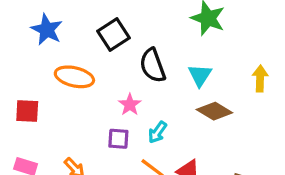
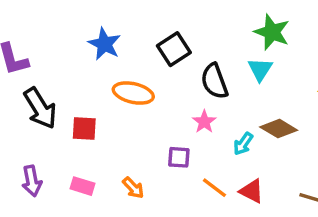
cyan triangle: (200, 75) -> (260, 69), moved
pink star: (130, 105) -> (204, 122), moved
cyan arrow: (157, 132) -> (243, 144), moved

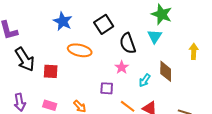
brown diamond: (279, 129) -> (166, 71), turned 60

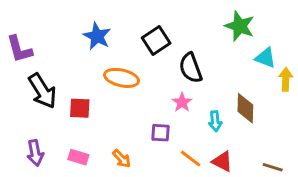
cyan triangle: (155, 36) -> (266, 58), moved, turned -42
cyan arrow: (145, 80) -> (215, 121), turned -40

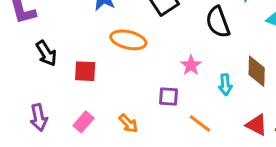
black semicircle: (191, 68) -> (218, 22), moved
black arrow: (42, 91) -> (46, 53), size x0.7
pink rectangle: (78, 157) -> (84, 122), turned -66
red triangle: (222, 161) -> (257, 125), moved

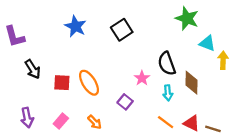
black semicircle: (218, 22) -> (167, 64), moved
orange ellipse: (128, 40) -> (89, 83), moved, turned 45
purple square: (169, 97) -> (125, 102), turned 35
orange line: (200, 123) -> (166, 122), moved

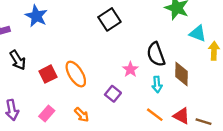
blue star: (75, 26) -> (36, 16), moved
red square: (62, 83) -> (48, 74), turned -30

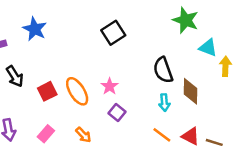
pink star: (130, 69) -> (110, 86), moved

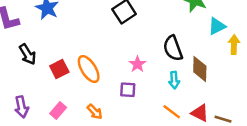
cyan triangle: (208, 48) -> (217, 26), turned -48
pink star: (110, 86) -> (137, 64), moved
purple square: (117, 112) -> (128, 90), turned -35

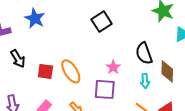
red square: (59, 69) -> (45, 71), turned 35
purple square: (128, 90) -> (105, 89), size x1.5

